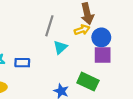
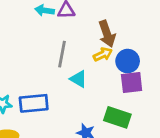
cyan triangle: (60, 47) -> (78, 79), turned -40
blue rectangle: (22, 63) -> (34, 103), size x1.5

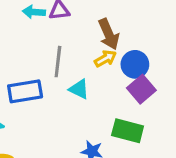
purple square: (132, 83) -> (141, 89), turned -30
blue rectangle: (34, 103) -> (25, 91), moved

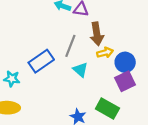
brown arrow: (109, 34) -> (97, 34), moved
blue rectangle: (25, 91) -> (41, 61), turned -40

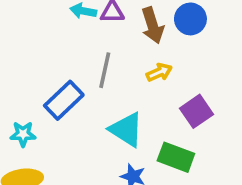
brown arrow: (97, 34) -> (153, 25), moved
blue circle: (125, 62) -> (190, 19), moved
cyan triangle: (80, 70) -> (126, 129), moved, size x1.5

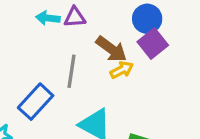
brown arrow: (153, 25) -> (111, 49), moved, turned -32
purple square: (197, 111) -> (153, 43), moved

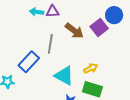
blue circle: (147, 19) -> (114, 15), moved
yellow arrow: (122, 70) -> (91, 68), moved

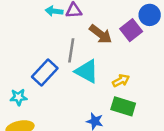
cyan triangle: (64, 76) -> (87, 71), moved

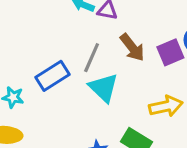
yellow arrow: (121, 81) -> (166, 106), moved, size x1.5

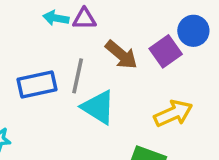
blue rectangle: (53, 76) -> (37, 85), moved, turned 32

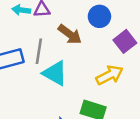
blue circle: (193, 31) -> (99, 16), moved
purple square: (166, 51) -> (125, 41), moved

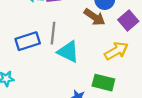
brown arrow: (70, 34) -> (94, 17), moved

